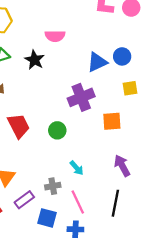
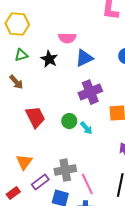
blue triangle: (97, 62) -> (84, 58), moved
cyan arrow: (77, 168) -> (86, 128), moved
gray cross: (53, 186) -> (65, 170), size x1.5

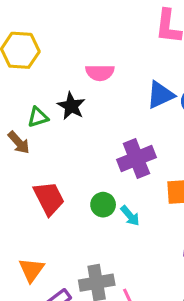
green triangle: (21, 55) -> (38, 117), moved
blue triangle: (84, 58) -> (160, 95), moved

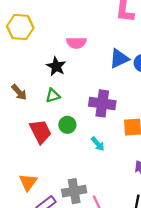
green triangle: (38, 117) -> (53, 96), moved
purple cross: (136, 159) -> (102, 103), turned 30
green circle: (103, 205) -> (67, 125), moved

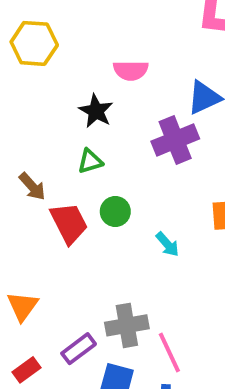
brown arrow: (19, 92) -> (32, 186), moved
purple cross: (102, 103) -> (175, 140), moved, turned -30
orange triangle: (28, 182) -> (23, 306), moved

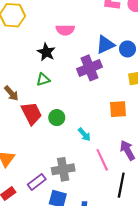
green circle: (115, 211) -> (57, 118), moved
cyan arrow: (167, 244) -> (84, 134), moved
pink line: (169, 353) -> (102, 160), moved

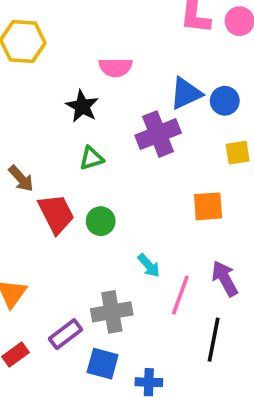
green triangle: (43, 80) -> (91, 158), moved
cyan arrow: (84, 134) -> (149, 266), moved
pink line: (102, 160) -> (180, 295), turned 45

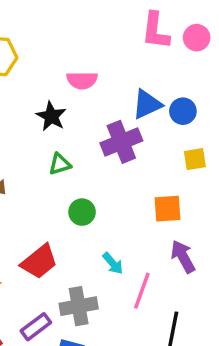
red trapezoid: (56, 214) -> (39, 262), moved, turned 78
green circle: (101, 221) -> (82, 212), moved
purple arrow: (225, 279) -> (183, 257), moved

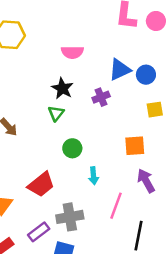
black star: (51, 116) -> (62, 88), moved
purple cross: (121, 142) -> (101, 97), size x0.6
green triangle: (60, 164) -> (56, 113), turned -35
cyan arrow: (113, 263) -> (94, 176), moved, turned 35

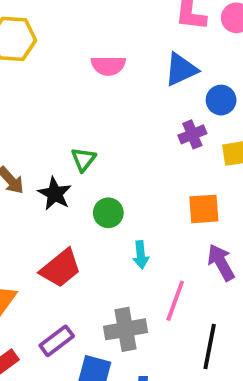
blue triangle: (120, 70) -> (181, 69), moved
black star: (62, 88) -> (55, 194), moved
purple cross: (101, 97) -> (192, 134), moved
gray cross: (70, 217) -> (125, 329), moved

